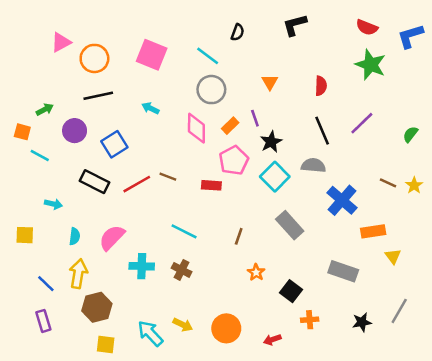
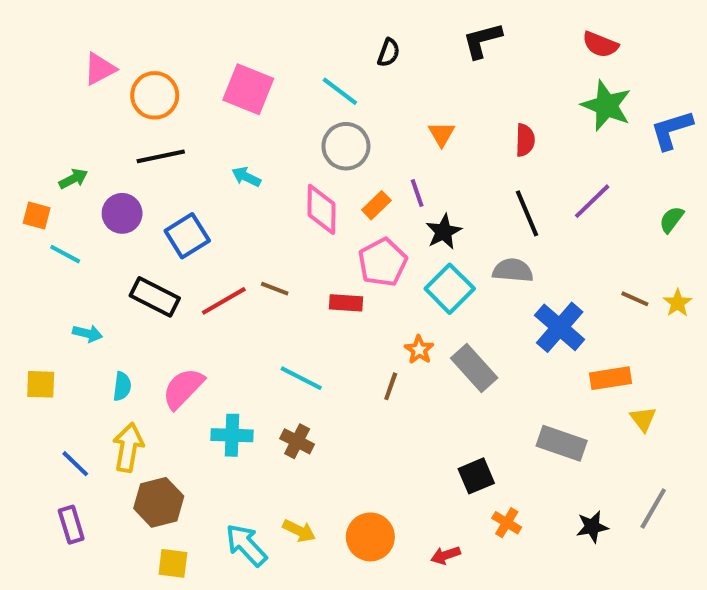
blue L-shape: (410, 36) -> (672, 130), moved
orange star: (256, 272) -> (419, 350), moved
black square: (291, 291) -> (476, 476), turned 30
orange cross: (310, 320) -> (507, 523), turned 35

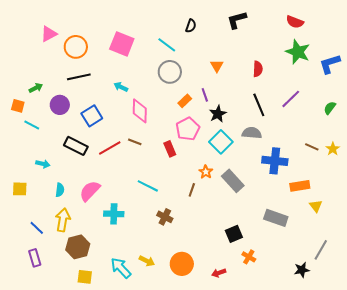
pink diamond: (322, 209) -> (140, 111), moved
red rectangle: (346, 303) -> (170, 149), turned 63
blue cross: (560, 327) -> (275, 161), turned -35
brown cross: (297, 441) -> (165, 217), moved
black star: (592, 527) -> (302, 270), moved

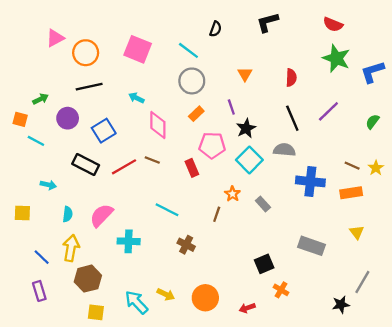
orange rectangle: (185, 101) -> (196, 114), moved
pink pentagon: (188, 129) -> (212, 145), turned 30
gray rectangle: (233, 181) -> (263, 204), size x0.6
orange rectangle: (300, 186) -> (351, 193), moved

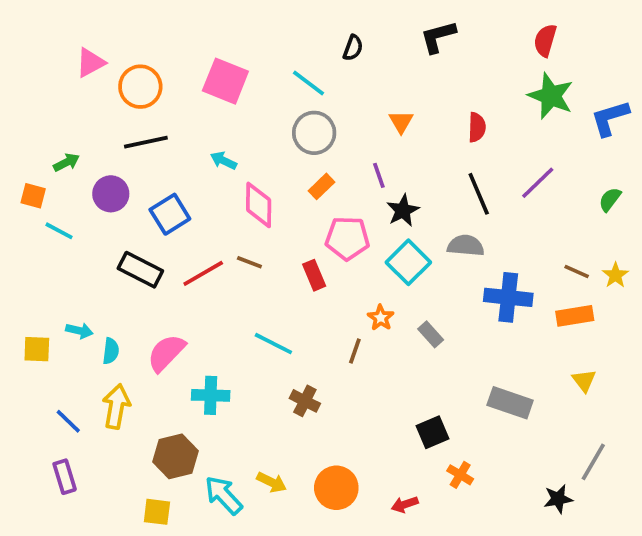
red semicircle: (333, 24) -> (545, 40), turned 84
cyan arrow: (48, 185) -> (79, 331), moved
brown hexagon: (88, 279) -> (175, 456), moved

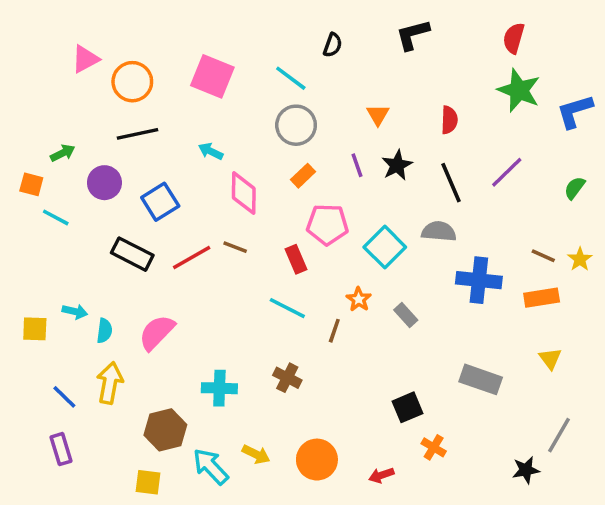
black star: (403, 210) -> (397, 165), moved
cyan line: (273, 344) -> (287, 308), moved
cyan cross: (211, 395) -> (219, 388), moved

